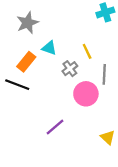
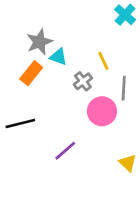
cyan cross: (105, 12) -> (125, 15), turned -30
gray star: (27, 23) -> (39, 42), moved
black line: (17, 85) -> (20, 123), moved, turned -35

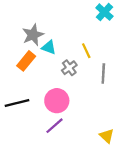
pink circle: (102, 111) -> (57, 101), moved

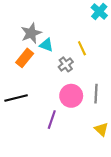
gray line: (103, 73) -> (96, 94), moved
pink circle: (57, 101) -> (71, 96), moved
purple line: (55, 126) -> (52, 120), turned -30

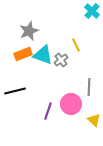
cyan triangle: (46, 45) -> (43, 55), moved, size x1.5
orange rectangle: (25, 58) -> (23, 54), turned 30
pink circle: (71, 96) -> (71, 104), moved

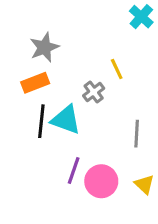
cyan triangle: (43, 55) -> (66, 120), moved
black line: (15, 91) -> (41, 121), moved, turned -70
pink circle: (71, 104) -> (101, 181), moved

